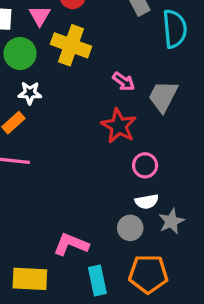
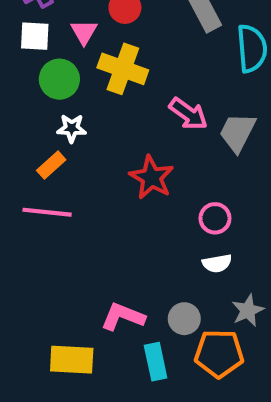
pink arrow: (124, 81) -> (188, 114), size x1.4
red star: (119, 126) -> (152, 177), moved
gray star: (171, 221) -> (248, 310), moved
gray circle: (130, 228) -> (184, 319), moved

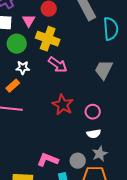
pink arrow: (188, 114) -> (58, 65), moved
red star: (152, 177) -> (63, 105), moved
gray star: (248, 310) -> (100, 154), moved

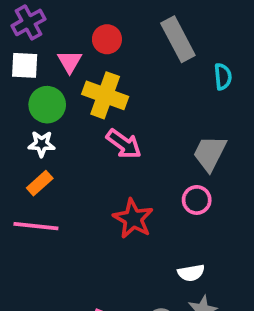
cyan semicircle: (111, 29) -> (223, 77), size x0.6
white star: (23, 68) -> (42, 144), moved
pink circle: (93, 112) -> (197, 200), moved

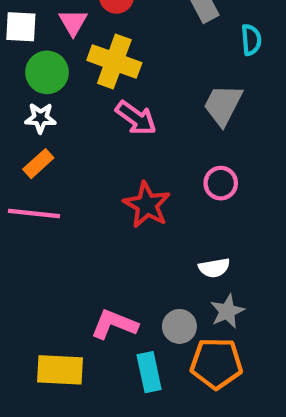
gray trapezoid: (210, 153) -> (223, 105), moved

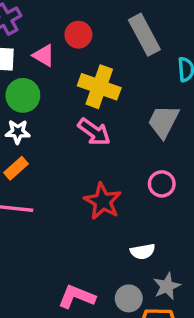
pink triangle: (73, 22) -> (44, 55), turned -30
yellow cross: (114, 61) -> (99, 87), moved
white semicircle: (214, 268) -> (143, 252), moved

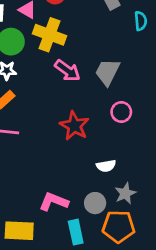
yellow cross: (99, 87) -> (50, 35), moved
gray trapezoid: (163, 121) -> (107, 72), moved

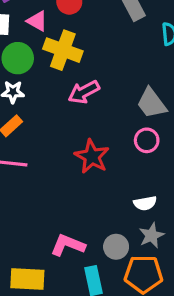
pink arrow: (67, 71) -> (84, 92), turned 116
gray trapezoid: (107, 72) -> (152, 103), moved, turned -64
white semicircle: (106, 166) -> (145, 203), moved

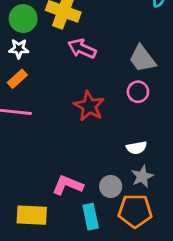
pink arrow: (84, 92) -> (82, 49), turned 52

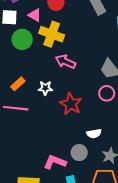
white star: (19, 49) -> (45, 88), moved
white semicircle: (137, 148) -> (94, 134), moved
gray circle: (111, 186) -> (79, 153), moved

